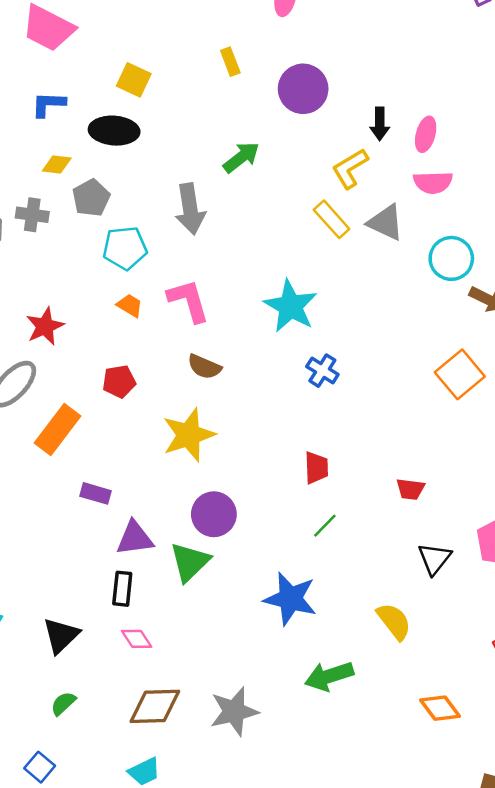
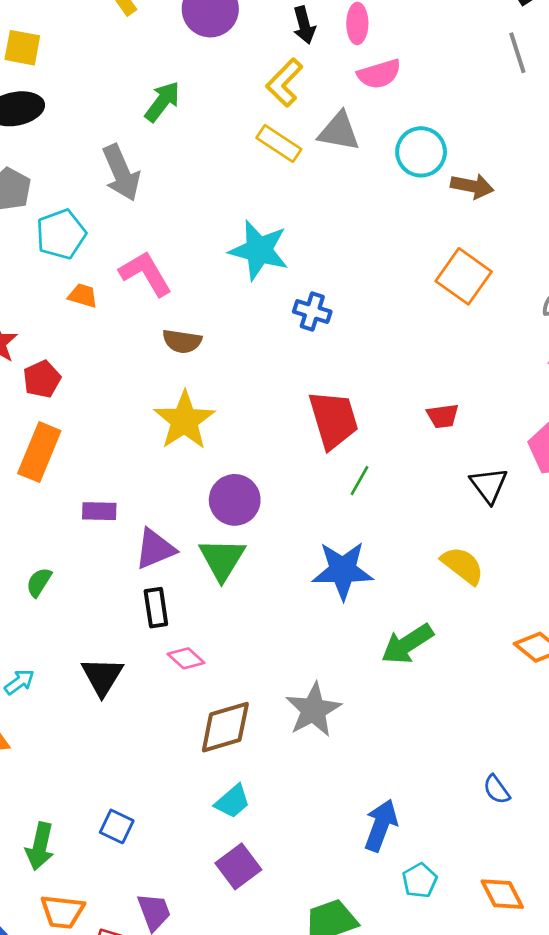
red pentagon: (119, 382) -> (42, 379), moved
red trapezoid: (316, 468) -> (334, 420), size x1.6
green semicircle: (63, 703) -> (39, 582), moved

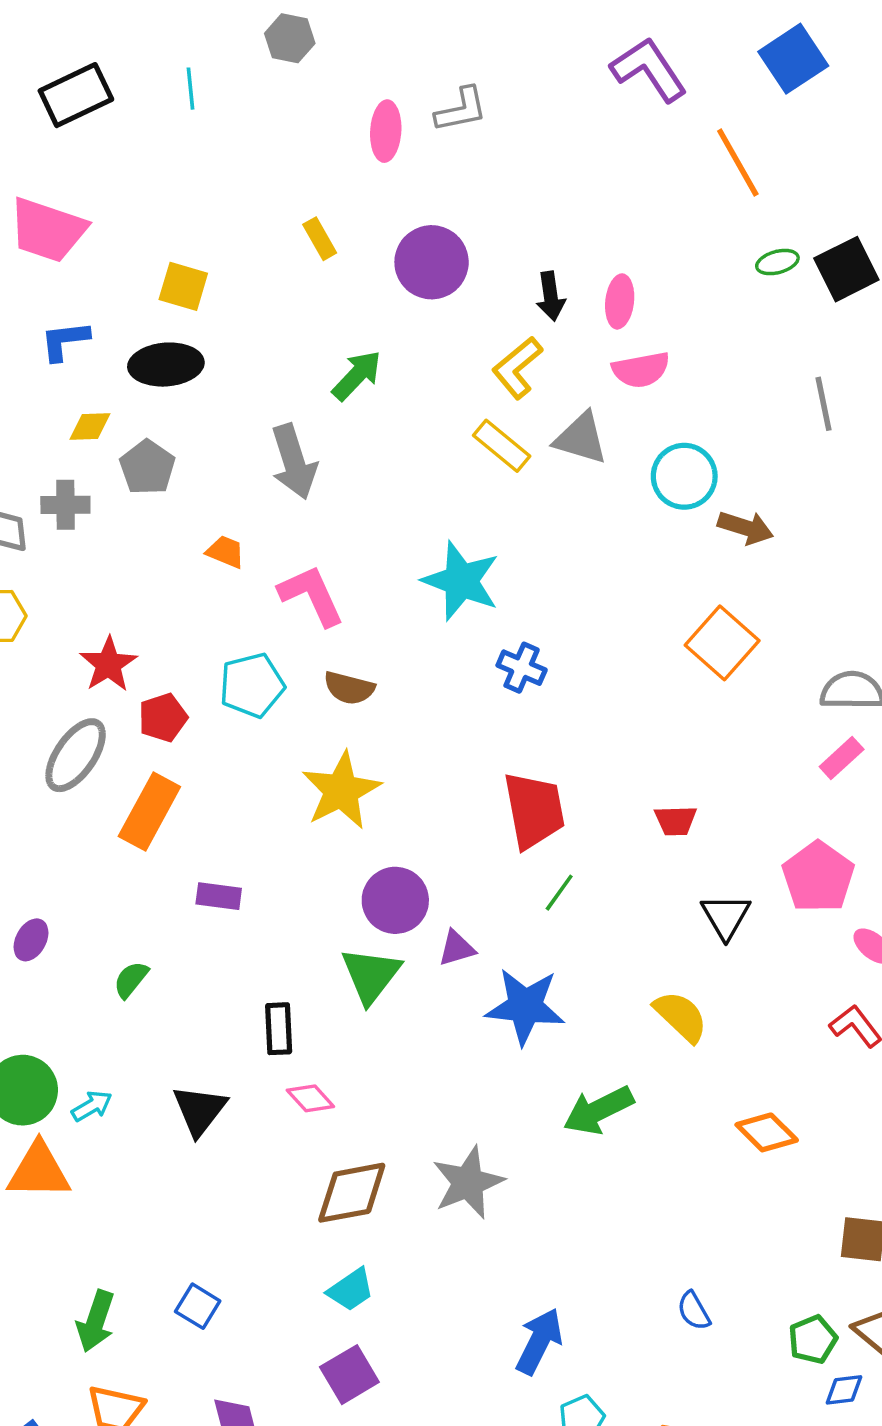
gray line: (517, 53) -> (824, 404), moved
cyan pentagon: (61, 234) -> (252, 685), moved
orange trapezoid: (83, 296) -> (226, 552), moved
purple triangle: (155, 549) -> (457, 948), moved, size x0.7

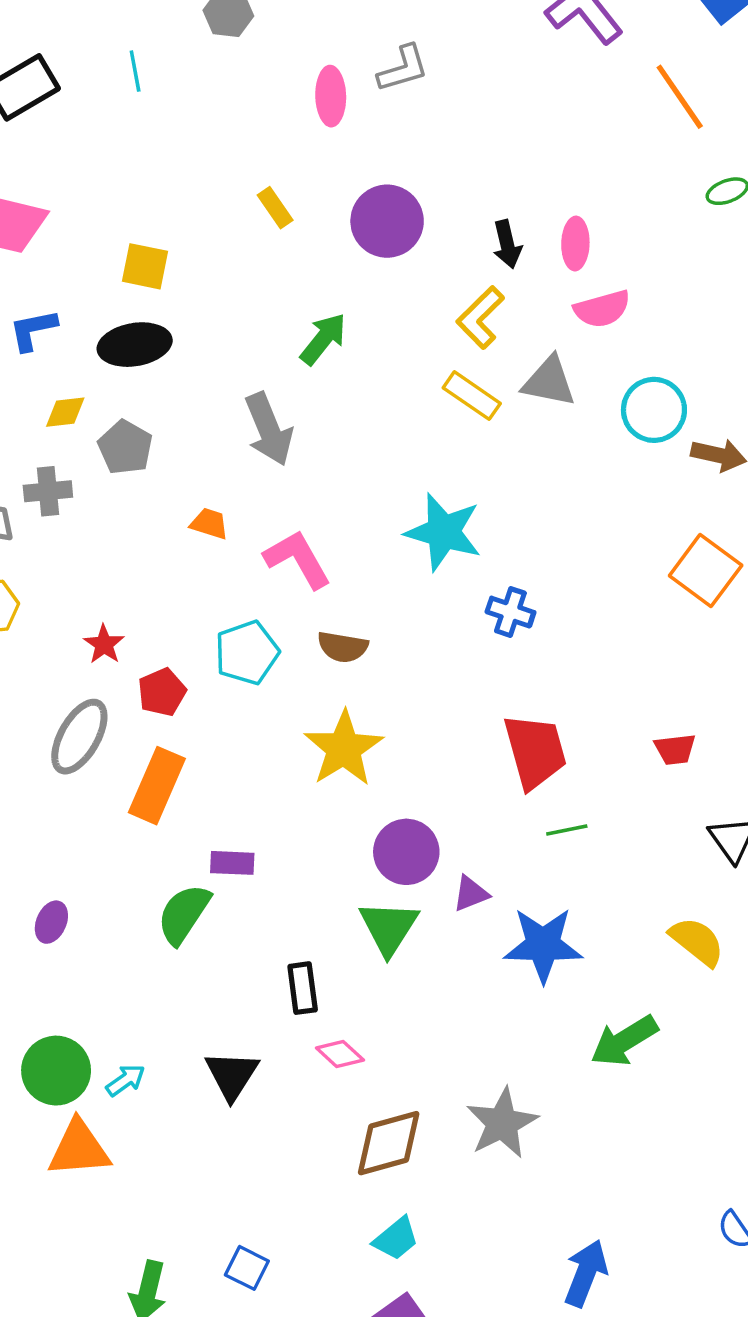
red star: (108, 664) -> (104, 644), size x0.7
green line: (559, 893) -> (567, 830), turned 48
green semicircle: (131, 980) -> (184, 914), moved, size x1.6

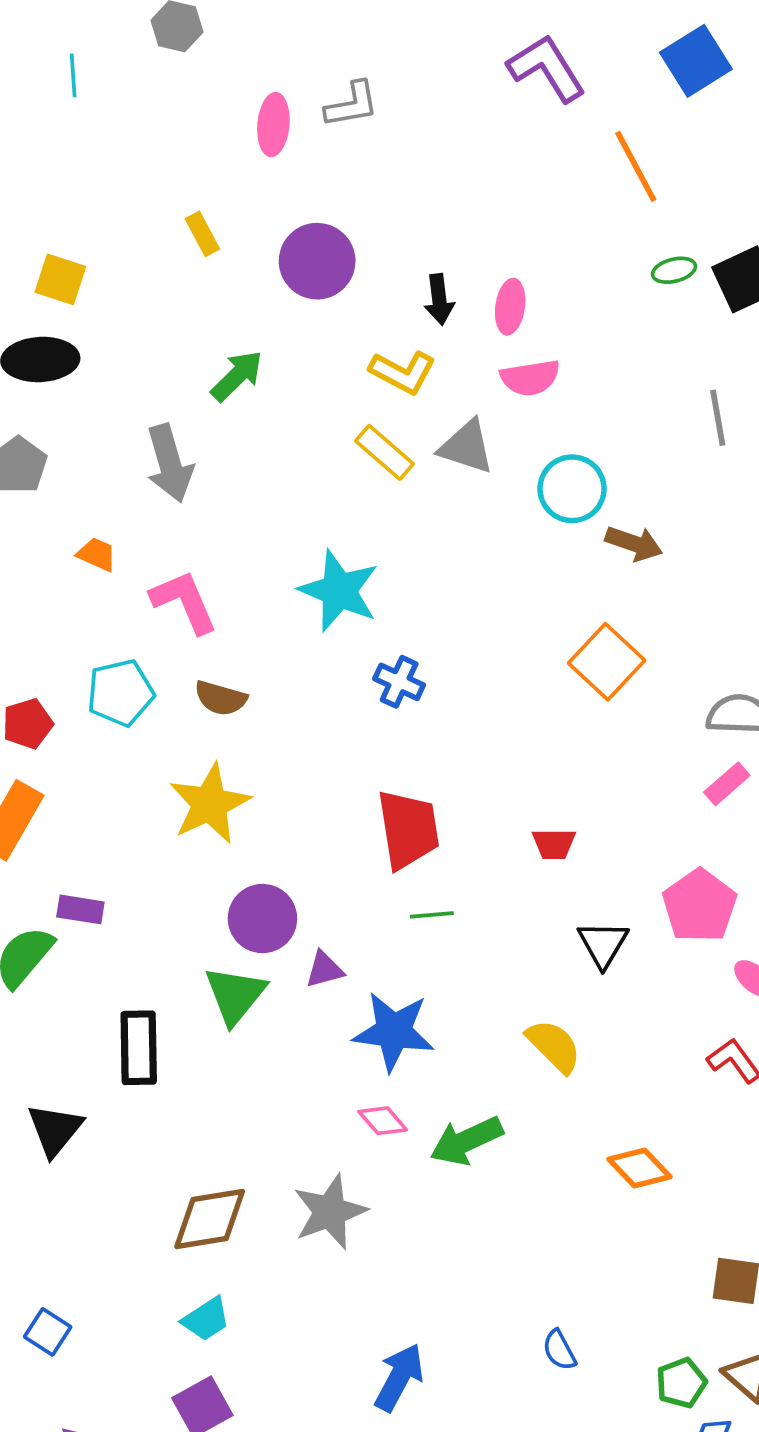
yellow L-shape: (480, 317) -> (403, 372), turned -114
black rectangle: (303, 988) -> (139, 1048), size x1.4
pink diamond: (340, 1054) -> (383, 1121), moved

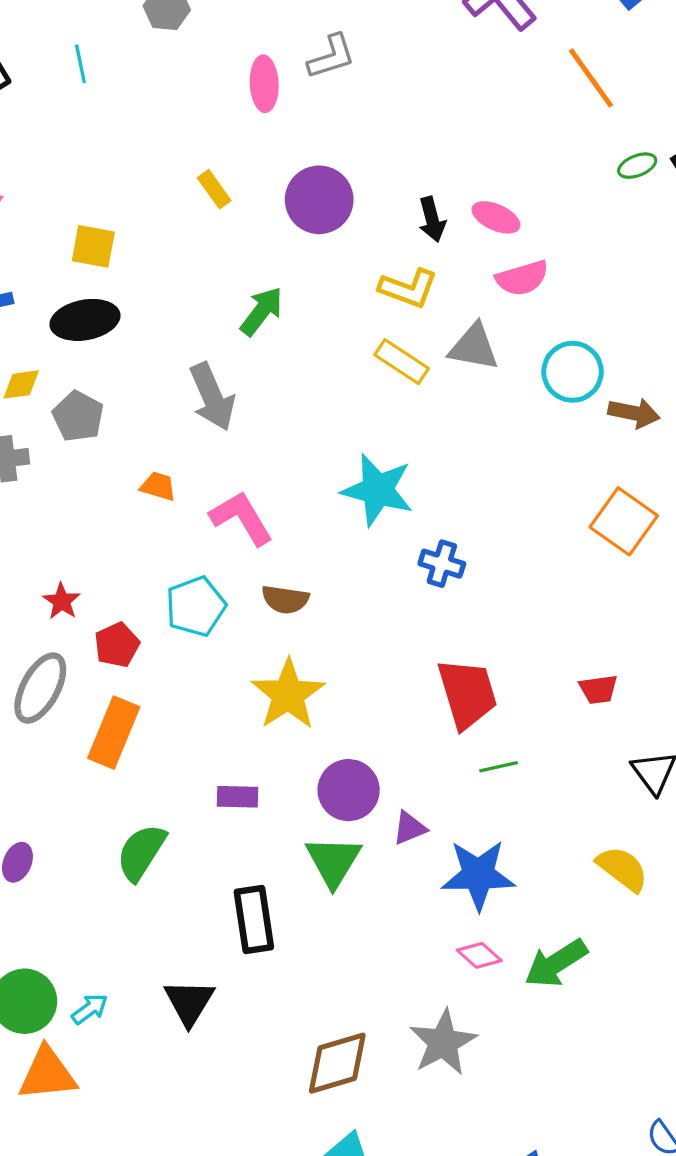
pink ellipse: (510, 307) -> (496, 217), turned -66
purple rectangle: (80, 909) -> (237, 797), moved

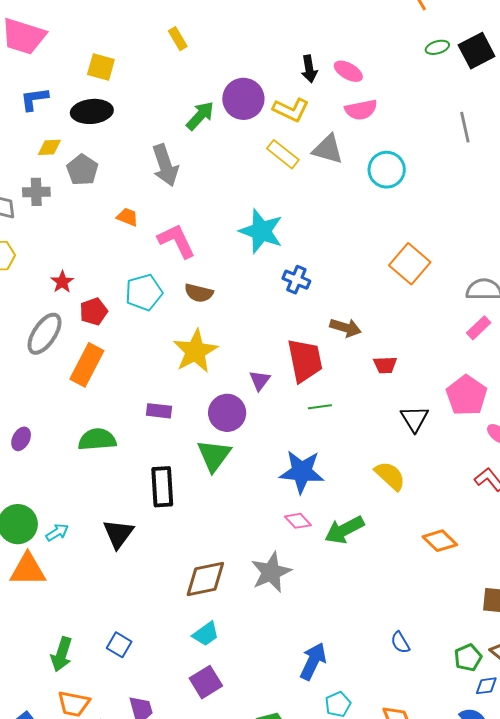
purple circle: (319, 200) -> (243, 99), moved
brown arrow: (634, 413) -> (345, 328), moved
purple triangle: (410, 828) -> (260, 380), moved, turned -35
green semicircle: (141, 852) -> (97, 440), turned 48

